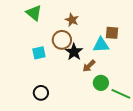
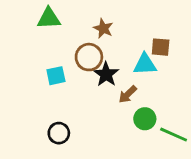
green triangle: (34, 13) -> (49, 18), turned -42

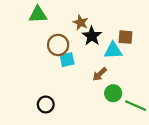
brown circle: (89, 57) -> (58, 45), moved
black star: (106, 74) -> (92, 36), moved
cyan square: (56, 76) -> (67, 60), moved

